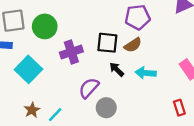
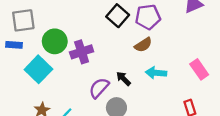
green circle: (45, 26) -> (55, 41), moved
black square: (107, 43) -> (118, 16), moved, turned 35
black arrow: (117, 69) -> (123, 79), moved

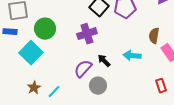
brown semicircle: (143, 45) -> (154, 36), moved, turned 133
purple cross: (82, 52) -> (87, 34), moved

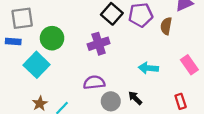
brown semicircle: (154, 36) -> (166, 26), moved
black arrow: (104, 61) -> (135, 98), moved
purple semicircle: (83, 69) -> (94, 82), turned 42

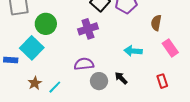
brown semicircle: (166, 26) -> (156, 23), moved
blue rectangle: (13, 42) -> (11, 60), moved

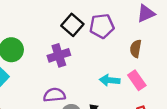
pink rectangle: (170, 48) -> (137, 80), moved

